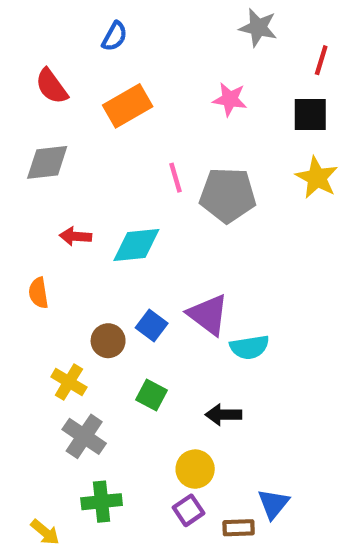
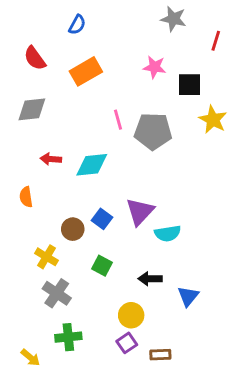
black square: (310, 115) -> (190, 85), moved
purple triangle: (208, 315) -> (140, 212), turned 36
blue triangle: (273, 504) -> (188, 296), moved

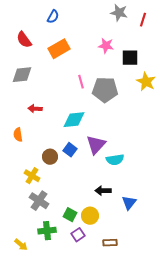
red line: (216, 41) -> (143, 20), moved
cyan diamond: (92, 165) -> (74, 120), moved
green square: (102, 266) -> (70, 215), moved
purple square: (127, 343) -> (78, 235), moved

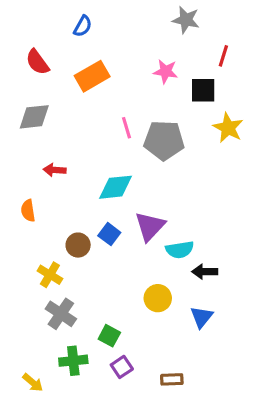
red line: (143, 20) -> (223, 56), moved
black arrow: (103, 191) -> (205, 272), moved
yellow circle: (90, 216) -> (158, 298), moved

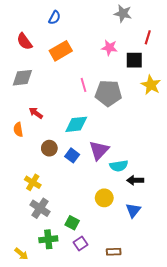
red arrow: (55, 170) -> (36, 113), turned 32
orange semicircle: (28, 211) -> (18, 130), moved
brown circle: (78, 245) -> (49, 148), moved

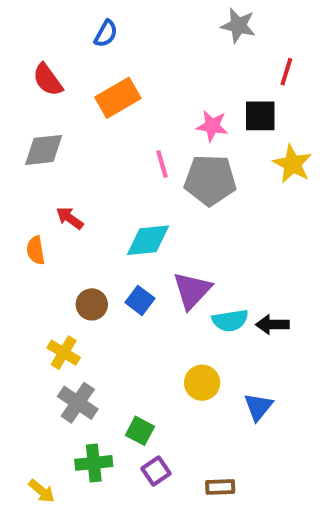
pink star: (109, 48) -> (212, 126), moved
brown circle: (49, 148) -> (92, 304), moved
black arrow: (135, 180) -> (272, 325), moved

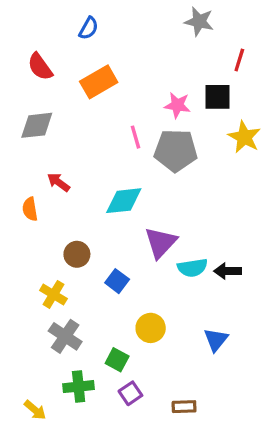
blue square: (140, 300) -> (117, 281), moved
yellow circle: (202, 383) -> (151, 328), moved

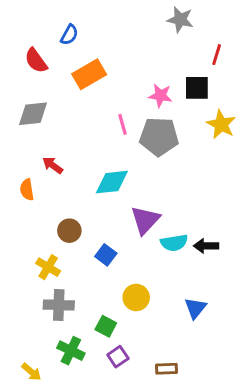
blue semicircle: (89, 28) -> (69, 35), moved
gray cross: (65, 336) -> (59, 305), turned -32
green cross: (79, 387) -> (71, 351), turned 32

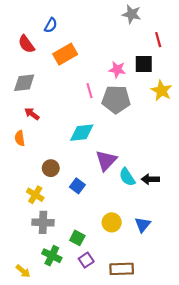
red line: (217, 55) -> (158, 40), turned -32
red arrow: (53, 165) -> (32, 114), moved
cyan semicircle: (174, 243) -> (127, 177), turned 66
yellow circle: (136, 297) -> (112, 222), moved
brown rectangle: (167, 369) -> (122, 269), size x1.5

